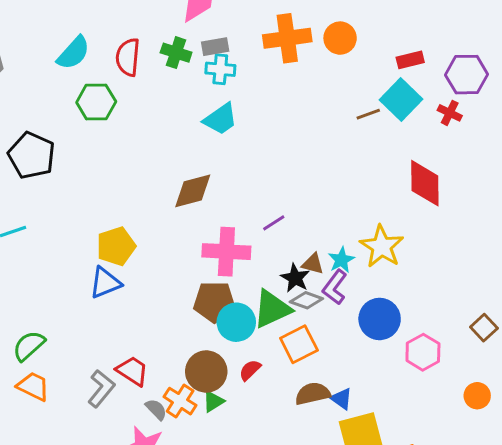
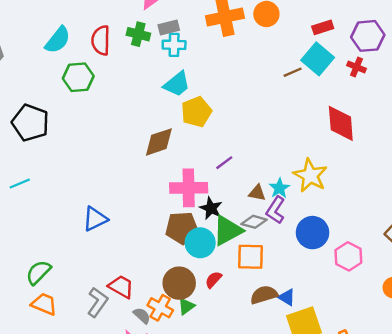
yellow pentagon: (116, 246) -> (196, 112), moved
black star: (295, 278) -> (211, 208), moved
orange square: (299, 344) -> (250, 257), turned 32

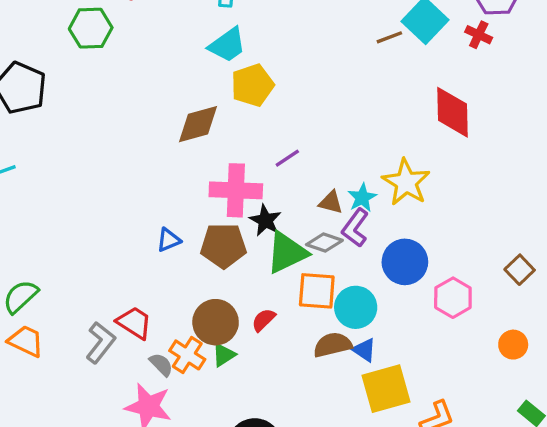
blue triangle: (95, 219) -> (169, 240), moved, size x0.7
cyan circle: (200, 243) -> (356, 307), moved

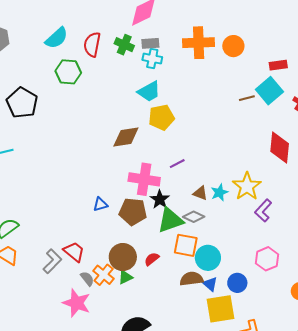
purple L-shape: (355, 228) -> (263, 210), moved
blue circle: (405, 262) -> (237, 283), moved, size x0.7

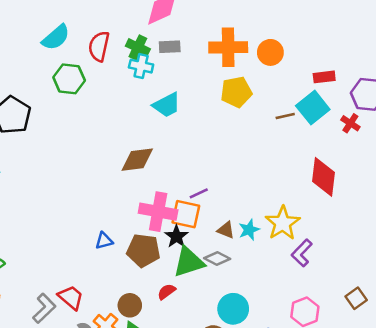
cyan cross: (152, 59) -> (141, 66), moved
yellow pentagon: (161, 117) -> (236, 92), moved
orange square: (186, 245) -> (186, 214), moved
brown circle: (123, 257) -> (130, 305), size x0.7
red semicircle: (152, 259) -> (166, 292), moved

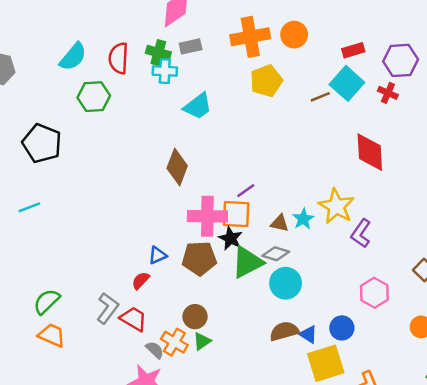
brown diamond: (137, 160) -> (177, 167), turned -52
red semicircle: (166, 292) -> (141, 281), moved
gray L-shape: (44, 308) -> (108, 308), moved
cyan circle: (233, 309) -> (286, 283), moved

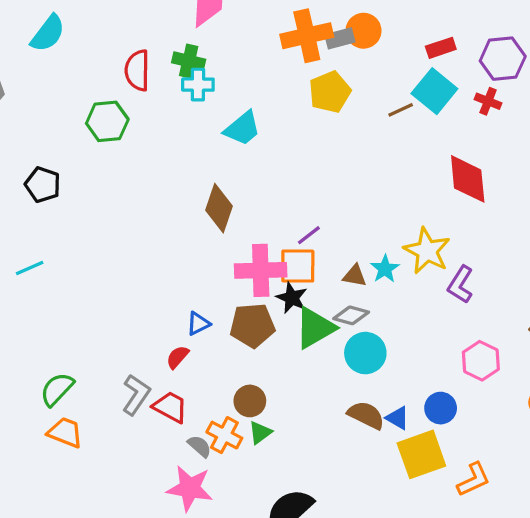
gray rectangle: (191, 46) -> (340, 38), moved
cyan semicircle: (73, 57) -> (48, 33), moved
black pentagon: (42, 143) -> (43, 185), size x0.7
brown semicircle: (284, 331) -> (366, 415), turned 44

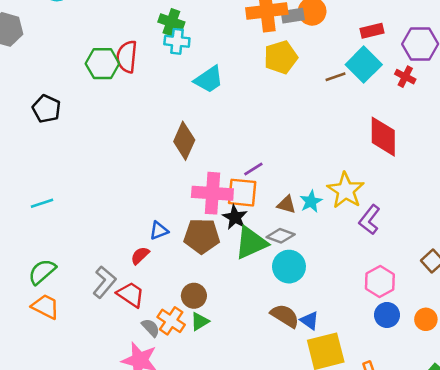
red semicircle: (137, 70) -> (127, 57), moved
cyan line: (30, 268) -> (42, 203), moved
blue circle: (441, 408) -> (387, 315), moved

